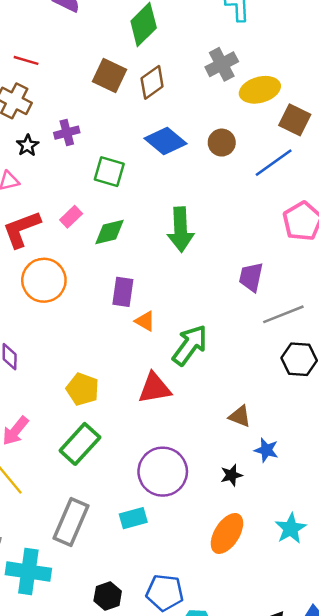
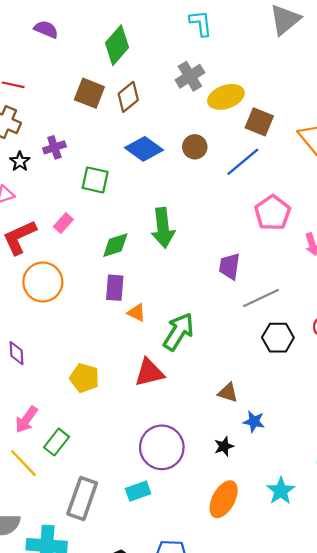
green diamond: (110, 232) -> (115, 245), moved
green rectangle: (80, 444) -> (56, 442), moved, size x0.7

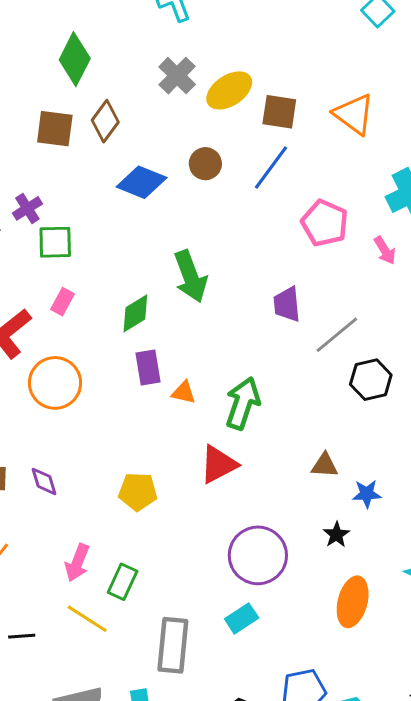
green square: (95, 180) -> (55, 242), moved

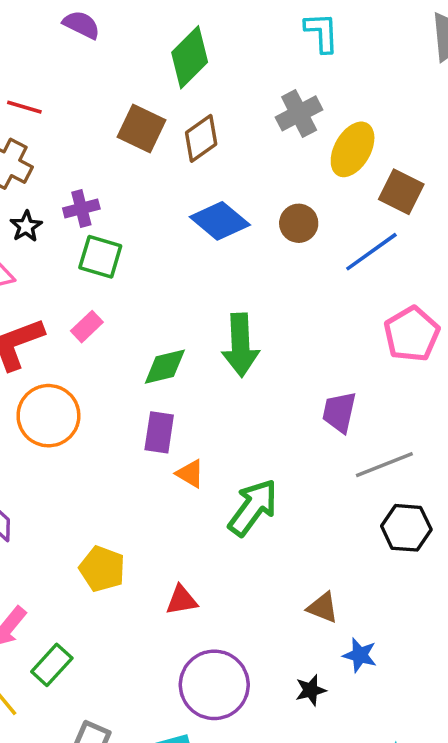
yellow ellipse: (229, 90) -> (353, 149), turned -45
red triangle: (219, 464) -> (182, 600), moved, size x0.7

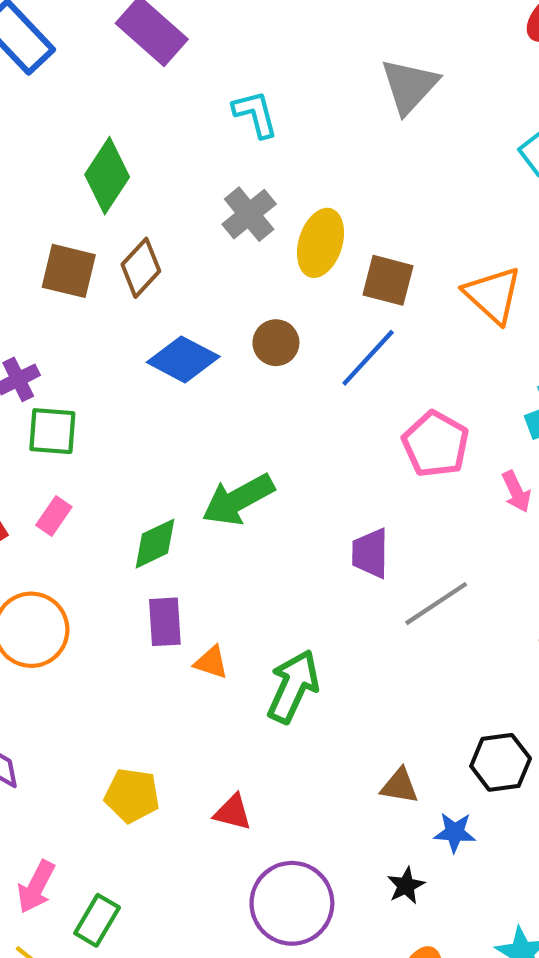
green arrow: (240, 345) -> (238, 500), turned 76
black hexagon: (406, 528) -> (501, 762), moved
red triangle: (182, 600) -> (233, 812), turned 36

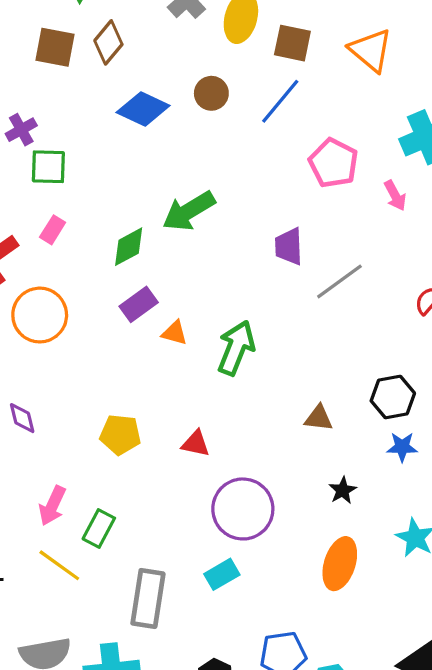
purple rectangle: (165, 622) -> (139, 304), turned 60
blue star: (455, 832) -> (402, 447), moved
black star: (406, 886) -> (343, 490), moved

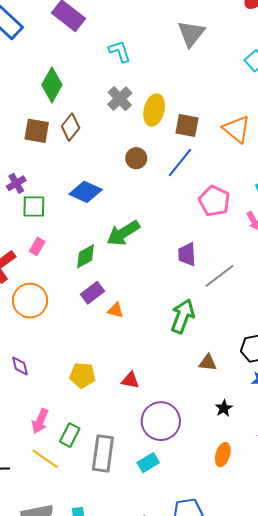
blue diamond: (143, 109) -> (86, 192), moved
green arrow: (236, 348) -> (183, 316), moved
orange ellipse: (340, 564) -> (223, 455), size x0.7
gray rectangle: (148, 598) -> (103, 454), moved

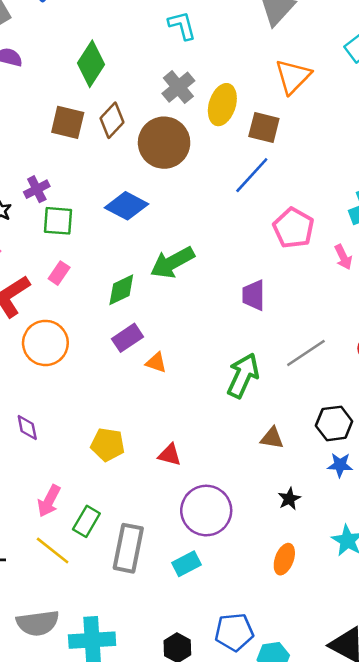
orange triangle: (237, 129) -> (293, 76), moved, turned 32
brown circle: (136, 158) -> (164, 143), moved, size x1.8
gray line: (219, 276) -> (306, 353), moved

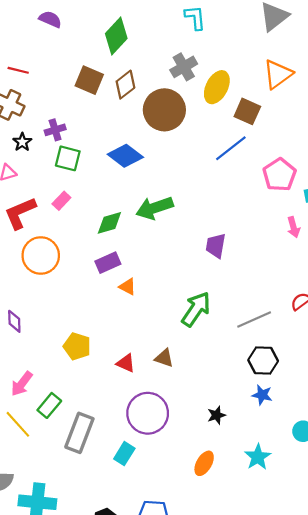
pink pentagon: (294, 228) -> (279, 175), moved
gray line: (306, 353) -> (254, 319), moved
brown triangle: (272, 438) -> (164, 358), moved
cyan rectangle: (187, 564) -> (124, 454), turned -40

